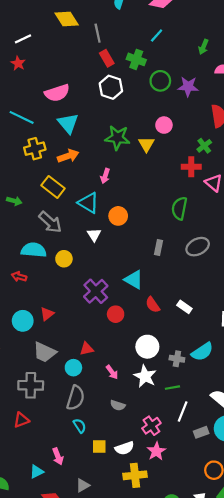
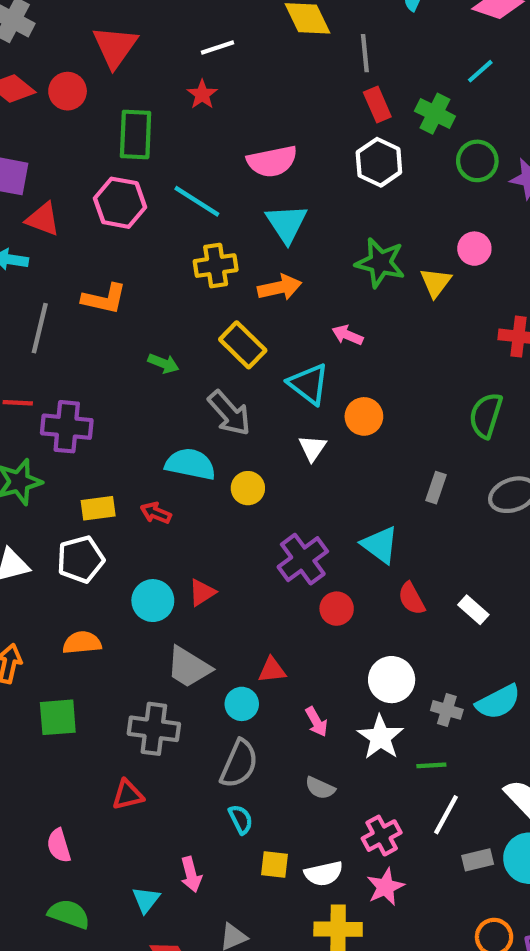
pink arrow: (105, 176) -> (348, 335), turned 88
cyan triangle: (37, 472) -> (146, 900), turned -32

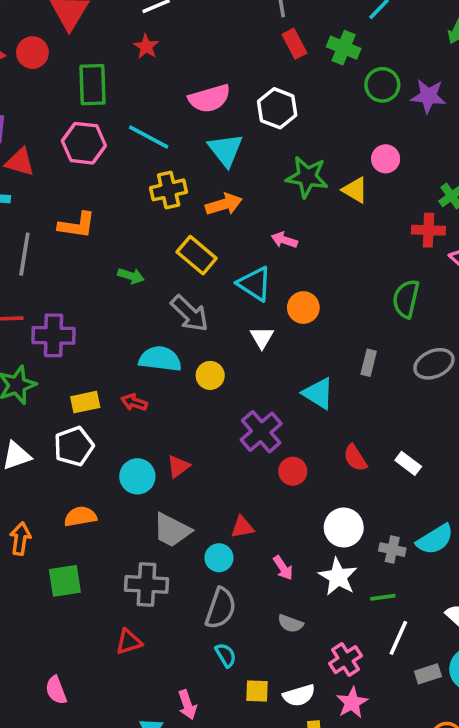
white hexagon: (379, 162) -> (277, 108), moved
yellow triangle: (436, 282) -> (355, 190), turned -32
cyan triangle: (380, 545) -> (318, 393), moved
pink semicircle: (59, 846) -> (56, 690), moved

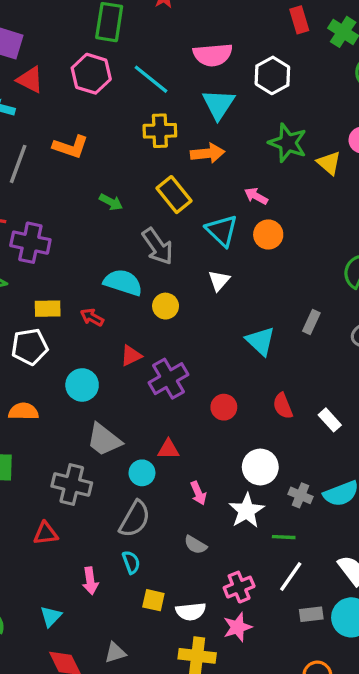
orange circle: (303, 308) -> (268, 235), moved
purple cross: (261, 432) -> (168, 379), moved
red triangle: (178, 466) -> (131, 356), moved
pink arrow: (187, 705) -> (90, 581), moved

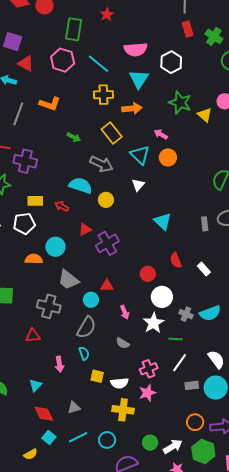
gray arrow: (158, 246) -> (102, 164), turned -30
gray rectangle: (311, 322) -> (205, 224), moved, turned -32
red circle: (224, 407) -> (148, 274), moved
orange semicircle: (23, 411) -> (34, 259), moved

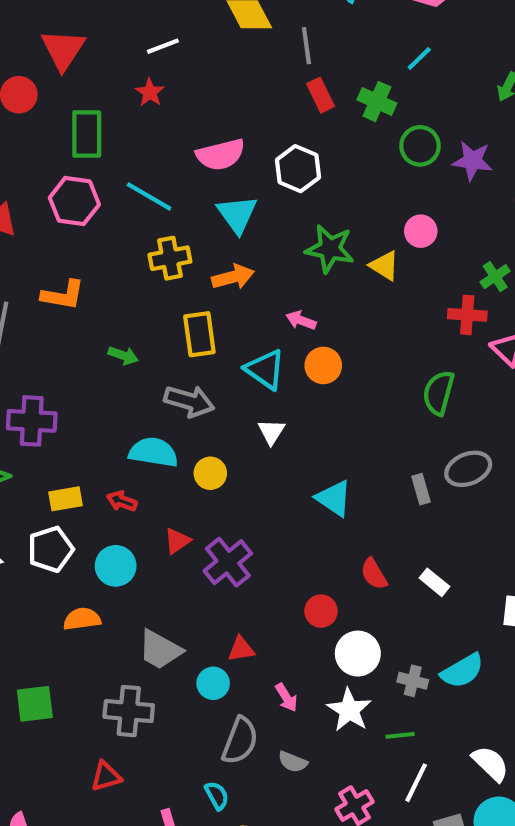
yellow rectangle: (112, 133) -> (199, 334), turned 40
cyan circle: (55, 247) -> (116, 566), moved
gray semicircle: (86, 327) -> (240, 741), moved

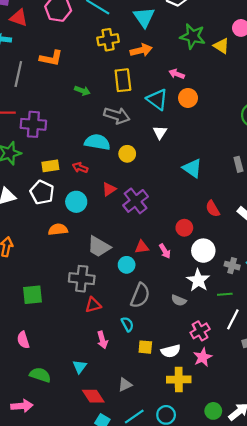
white pentagon: (51, 549) -> (42, 192), turned -30
pink arrow: (286, 698) -> (165, 251), moved
green square: (35, 704) -> (32, 295), moved
gray semicircle: (293, 762) -> (179, 300), moved
red triangle: (106, 776) -> (93, 305), moved

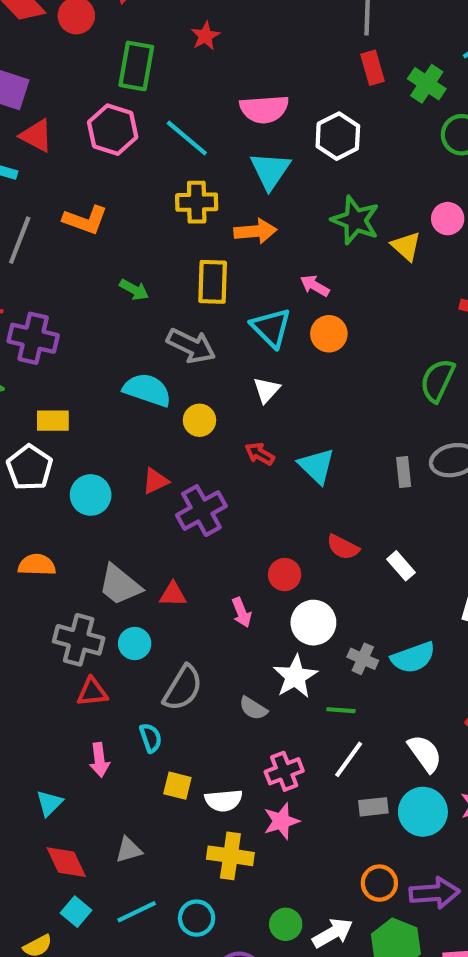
red arrow: (80, 168) -> (260, 454), moved
red semicircle: (213, 209) -> (343, 547), turned -42
orange semicircle: (58, 230) -> (37, 565), moved
red triangle: (142, 247) -> (173, 594), moved
cyan circle: (127, 265) -> (135, 644), moved

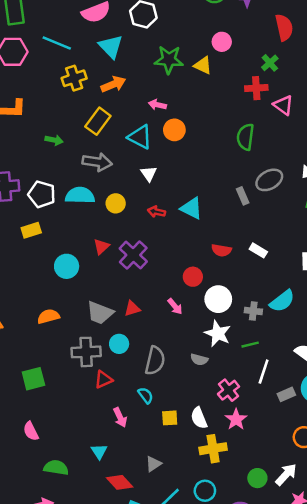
yellow rectangle: (213, 282) -> (98, 121), turned 52
white pentagon: (30, 468) -> (42, 194), moved
white semicircle: (224, 800) -> (199, 418), turned 90

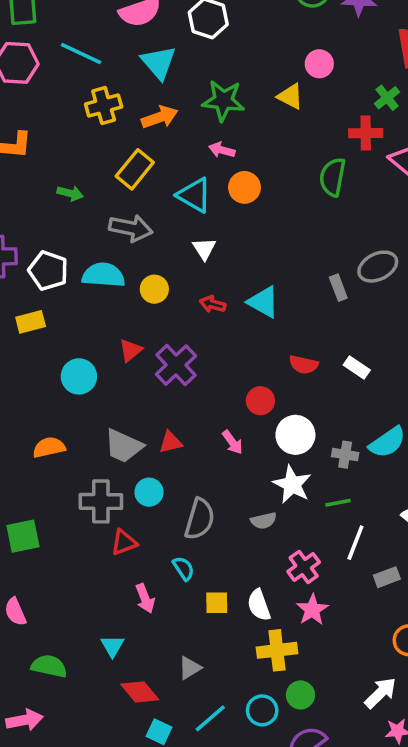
green star: (169, 60) -> (223, 101), moved
green semicircle: (245, 137) -> (333, 177), moved
gray semicircle: (199, 360) -> (264, 521), turned -30
green circle: (257, 478) -> (300, 695), moved

